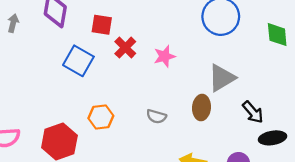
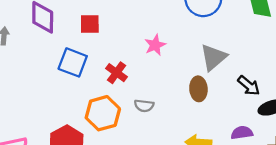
red cross: (125, 48) -> (117, 73), moved
gray semicircle: (156, 116) -> (144, 106), moved
orange hexagon: (101, 117) -> (103, 113), size x1.4

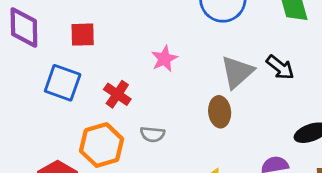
black arrow: (249, 86) -> (280, 67), moved

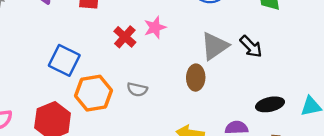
blue square: (63, 83) -> (64, 60), moved
red cross: (117, 94) -> (125, 37), moved

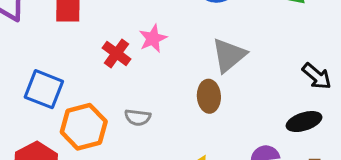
black arrow: (251, 47) -> (317, 76), moved

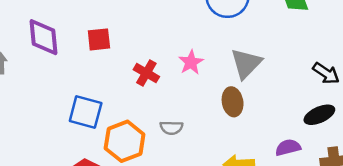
pink star: (153, 38) -> (191, 62), moved

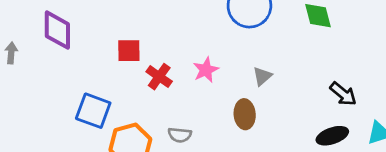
red square: (99, 39) -> (129, 51), moved
gray triangle: (246, 63) -> (262, 76), size x0.6

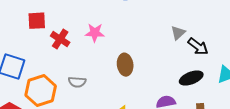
pink star: (206, 70) -> (95, 33), turned 30
gray triangle: (262, 76) -> (178, 33), moved

